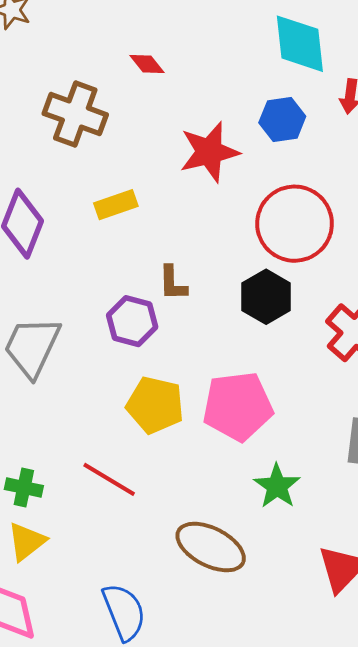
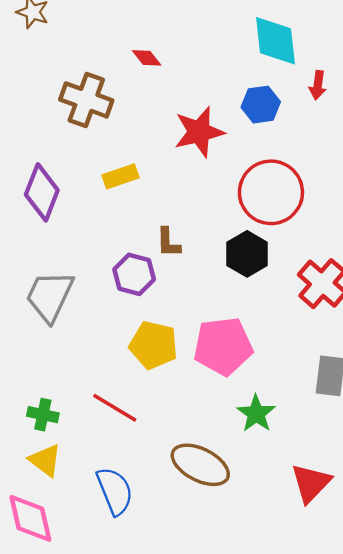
yellow triangle: (27, 542) -> (45, 460), turned -45
blue semicircle: (124, 612) -> (115, 491), moved

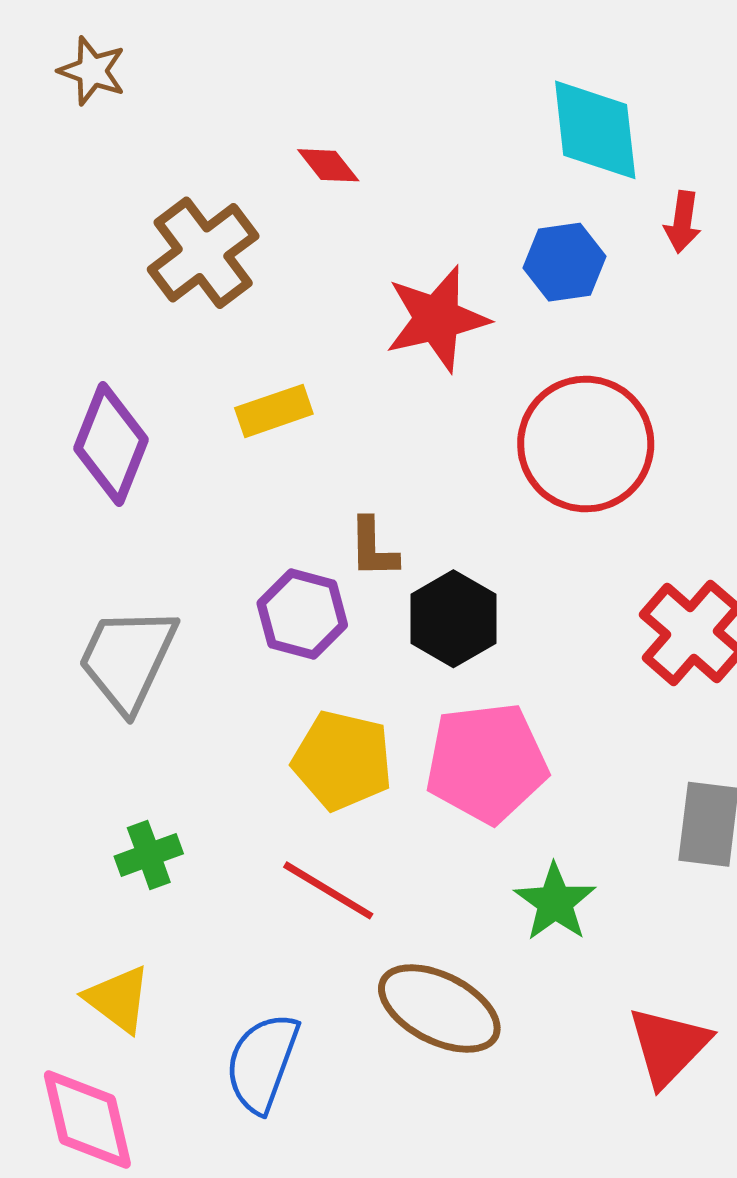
brown cross: (86, 100) -> (203, 253), turned 33
black hexagon: (247, 254) -> (453, 619), moved
red line: (115, 408) -> (328, 890), moved
green cross: (43, 415) -> (149, 855), moved, turned -32
blue semicircle: (115, 491) -> (262, 1063), turned -138

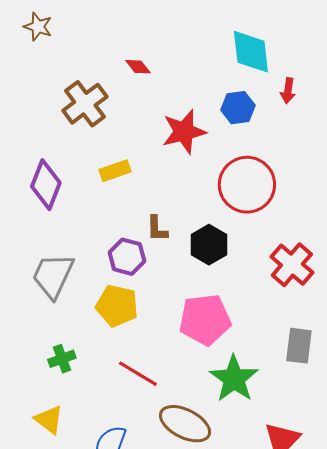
black hexagon: (453, 619) -> (209, 245), moved
yellow pentagon: (342, 760) -> (117, 306), moved
green star: (555, 902) -> (234, 379), size x1.4

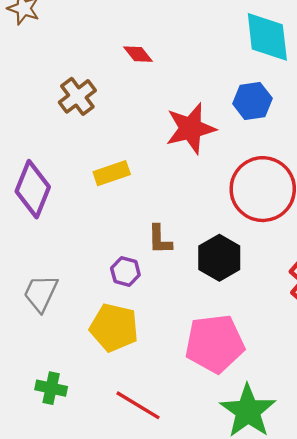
brown cross: (85, 104) -> (77, 96), size x0.7
purple hexagon: (127, 257) -> (125, 271), size x0.7
gray trapezoid: (53, 276) -> (41, 293), size x0.7
green cross: (62, 359) -> (51, 388), turned 32

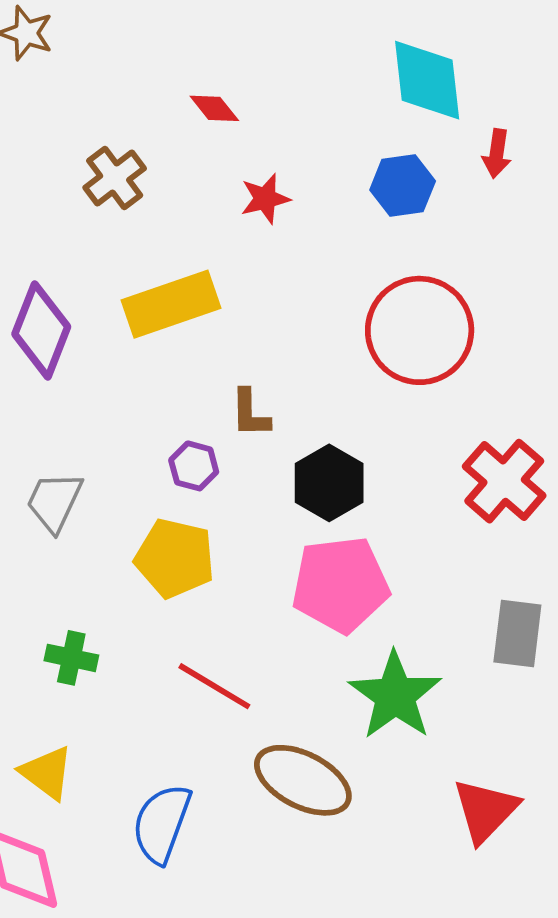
red star: (191, 128) -> (265, 199), moved, size x0.6
yellow rectangle: (112, 173) -> (171, 304), size x1.6
black hexagon: (219, 258) -> (329, 483), moved

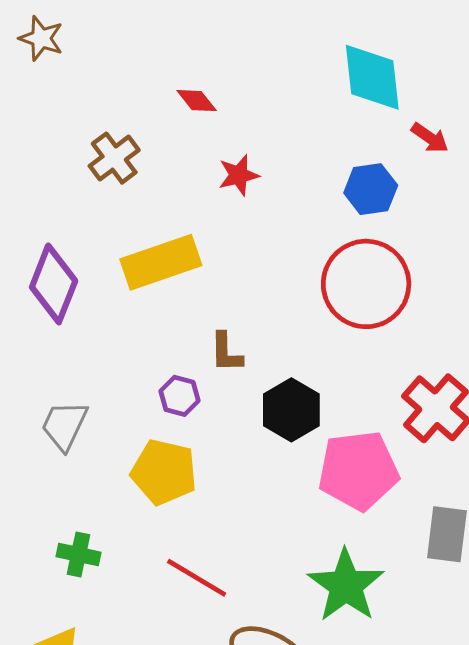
red arrow: (497, 154) -> (430, 138), turned -63
blue hexagon: (403, 186) -> (371, 189), moved
pink pentagon: (340, 585) -> (358, 471), moved

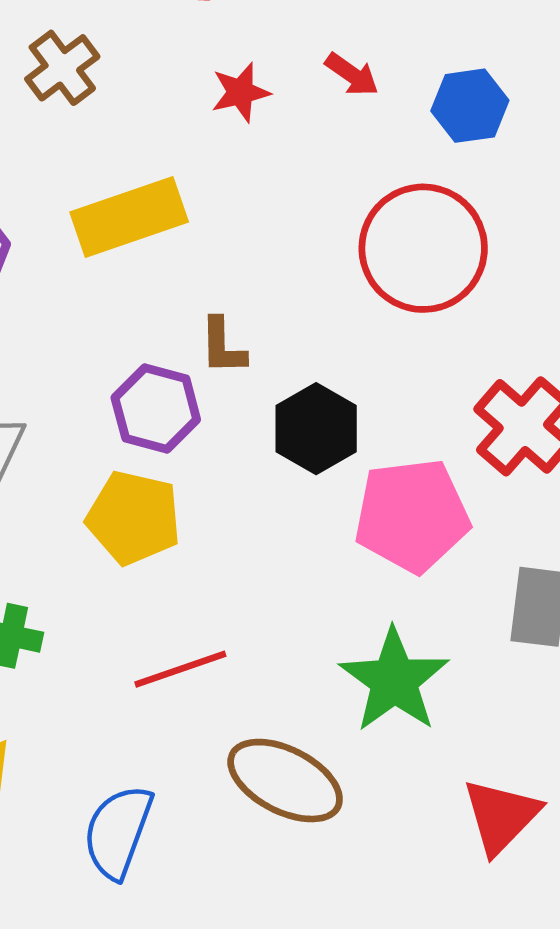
red arrow: (430, 138) -> (352, 74), moved
blue hexagon: (371, 189) -> (470, 106), moved
purple hexagon: (179, 396) -> (156, 409), size x1.5
red line: (197, 578) -> (180, 669), turned -50

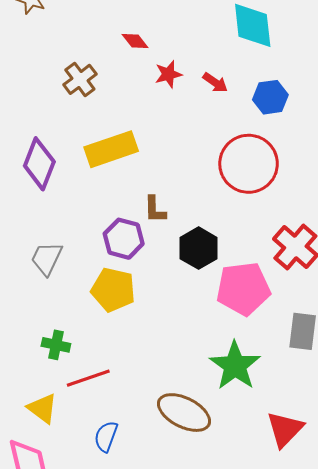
red star: (241, 92) -> (168, 74), moved
red line: (180, 669) -> (88, 378), moved
blue semicircle: (118, 832) -> (106, 436), size x0.7

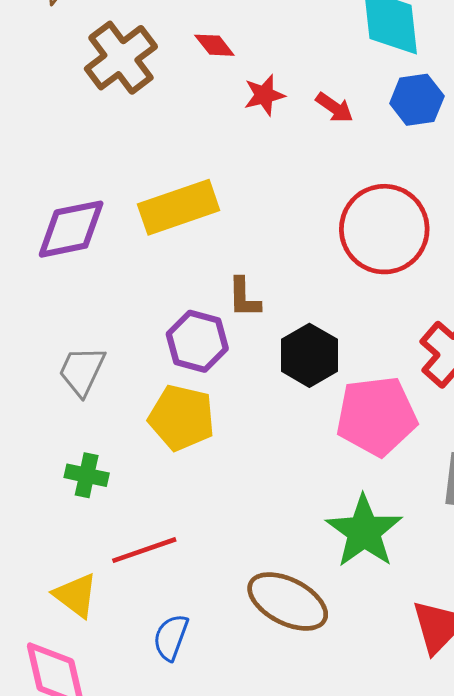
brown cross: (80, 79) -> (121, 58), moved, size x1.4
blue hexagon: (270, 97) -> (417, 100), moved
purple diamond: (39, 164) -> (71, 229), turned 57
green cross: (56, 345) -> (87, 475), moved

